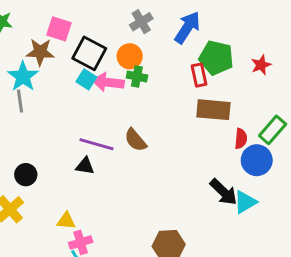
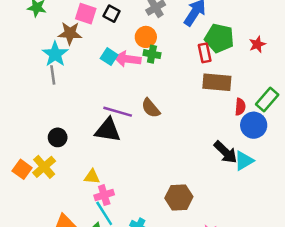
black square: (89, 53) -> (112, 14), moved, size x0.6
black triangle: (85, 166) -> (108, 130), size x1.6

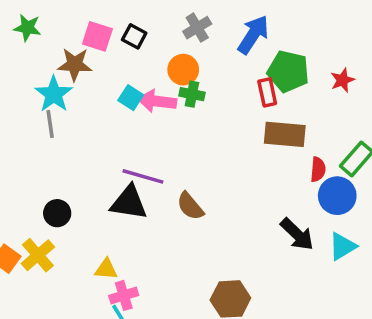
brown semicircle: (151, 108) -> (190, 206), moved
cyan triangle: (244, 161) -> (342, 246), moved

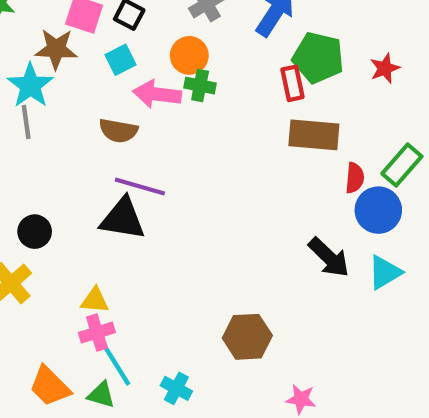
cyan square: (131, 98) -> (121, 60), moved, turned 30
brown semicircle: (190, 206) -> (118, 131), moved, turned -40
pink cross: (124, 295) -> (97, 333), moved

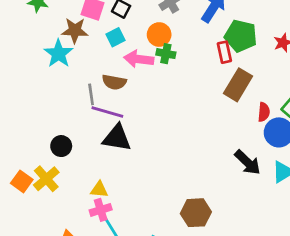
gray line: (26, 122) -> (91, 94), moved
brown rectangle: (314, 135) -> (238, 85), turned -64
purple line: (140, 186) -> (107, 112), moved

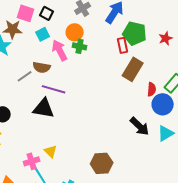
pink arrow: (139, 59) -> (60, 50), turned 55
gray line: (91, 94) -> (25, 76), turned 63
purple line: (107, 112) -> (54, 89), moved
yellow triangle: (99, 190) -> (51, 151), moved, turned 40

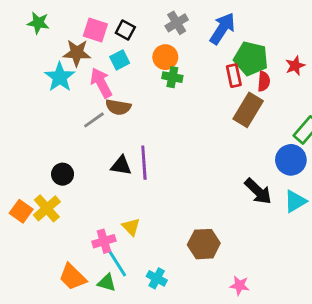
pink arrow: (60, 50) -> (101, 83), moved
purple line: (54, 89) -> (144, 163), moved, turned 70
red semicircle: (152, 89) -> (264, 81), moved
black triangle: (44, 108) -> (121, 166), size x0.7

